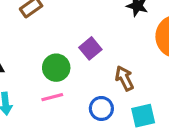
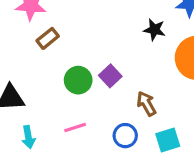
green circle: (56, 68) -> (78, 80), moved

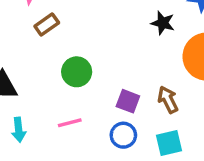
purple square: (110, 76) -> (128, 101), moved, turned -30
brown arrow: (146, 104) -> (168, 100), moved

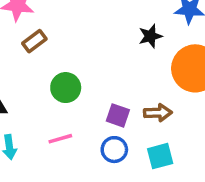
black star: (163, 23) -> (150, 36), turned -30
brown arrow: (168, 100) -> (158, 113), turned 116

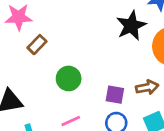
black star: (150, 36) -> (131, 26), size x1.5

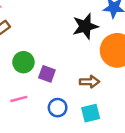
purple square: (115, 95) -> (47, 74), moved

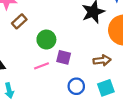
green circle: (23, 62) -> (46, 40), moved
pink line: (19, 99) -> (42, 66), moved

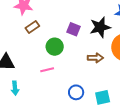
purple square: (64, 57) -> (73, 29), moved
brown arrow: (102, 60) -> (95, 58), moved

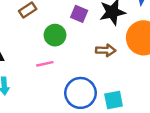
blue circle: (76, 92) -> (80, 93), size x1.6

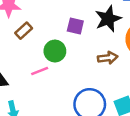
pink line: (45, 64) -> (40, 71), moved

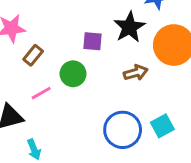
pink line: (40, 71) -> (41, 93), moved

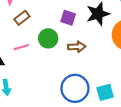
brown arrow: (136, 73) -> (77, 47), moved

